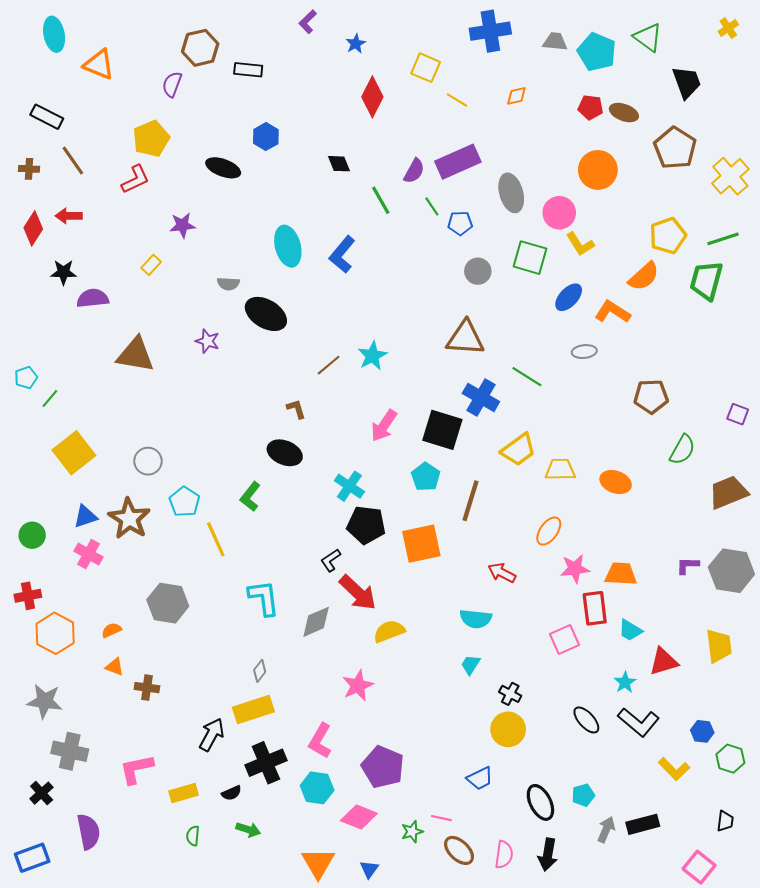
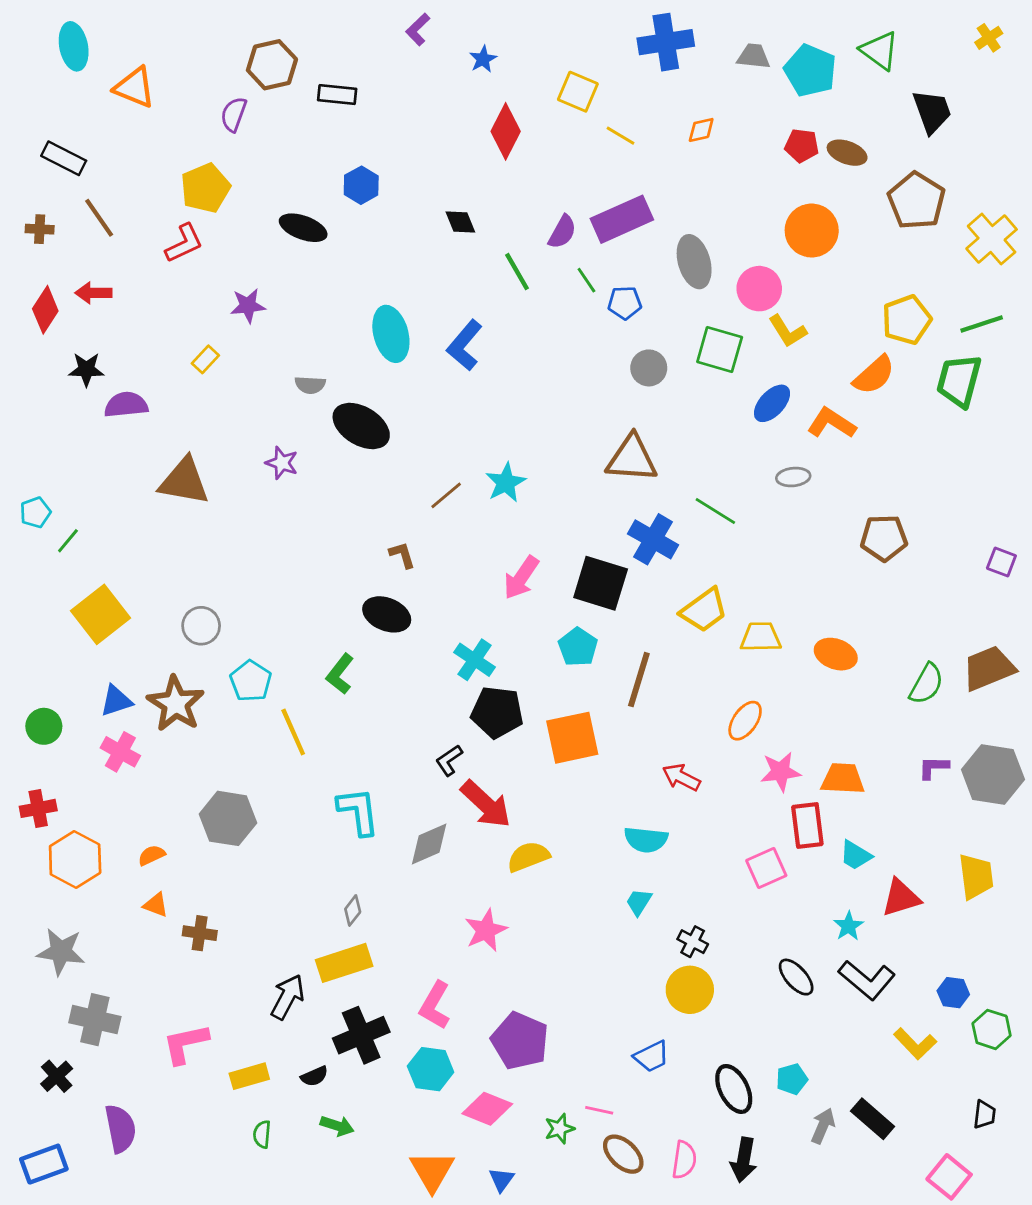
green semicircle: (682, 450) -> (926, 684), moved
black rectangle: (643, 824) -> (873, 1119), turned 56

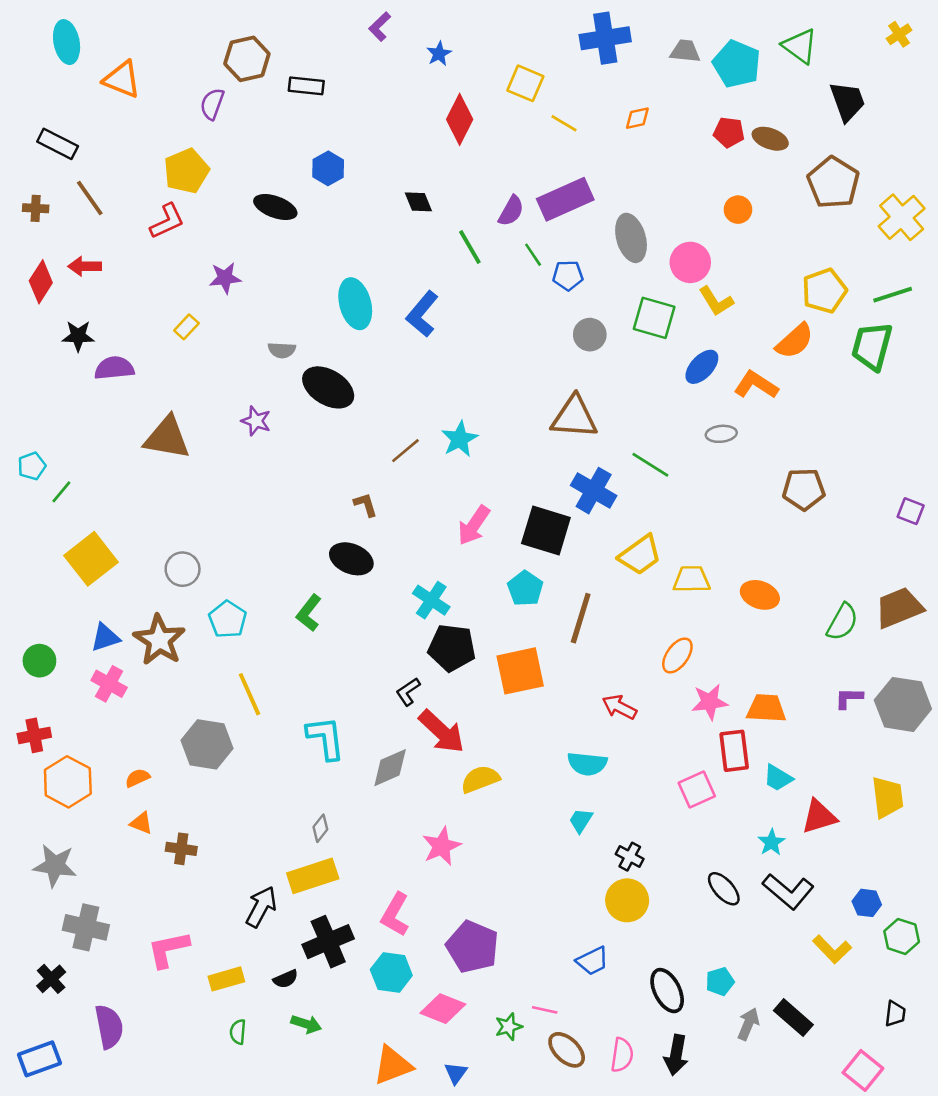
orange circle: (812, 231) -> (738, 210), size x0.6
yellow line: (293, 732) -> (250, 694), moved
orange triangle: (432, 1171) -> (393, 1065), turned 39

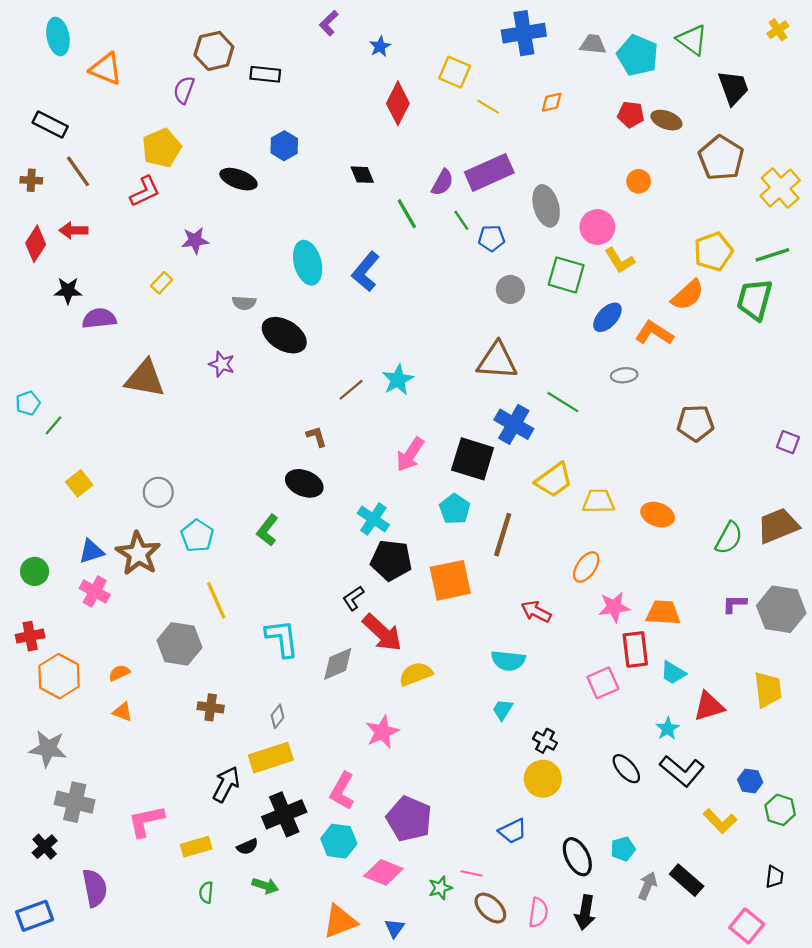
yellow square: (91, 559) -> (79, 483), size x0.6
brown cross: (181, 849) -> (211, 707), moved

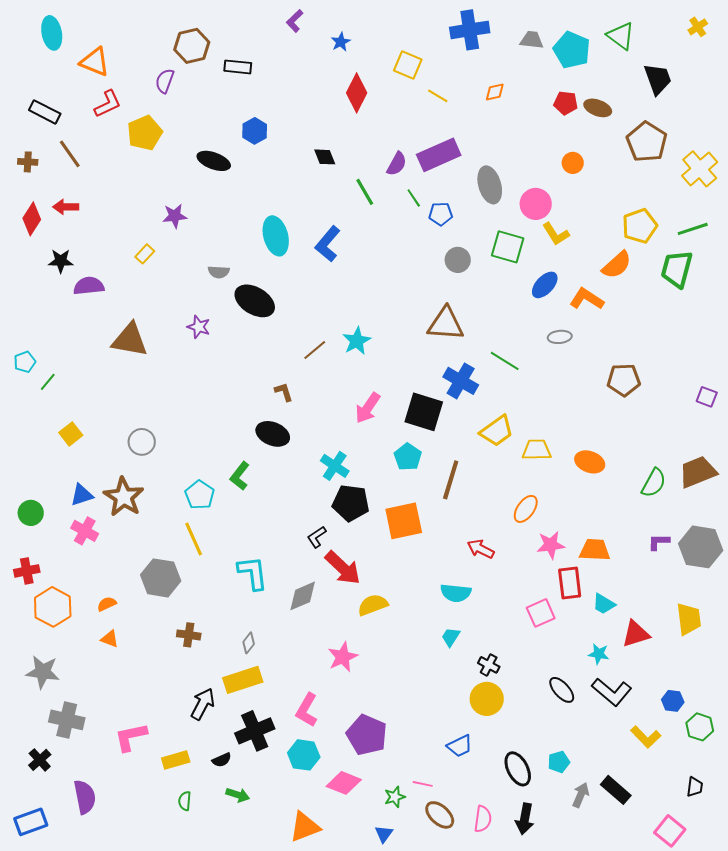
red L-shape: (145, 191) -> (108, 104), moved
cyan pentagon: (197, 536) -> (200, 495), moved
cyan star: (668, 729) -> (599, 654), turned -30
blue triangle: (395, 928) -> (384, 834), moved

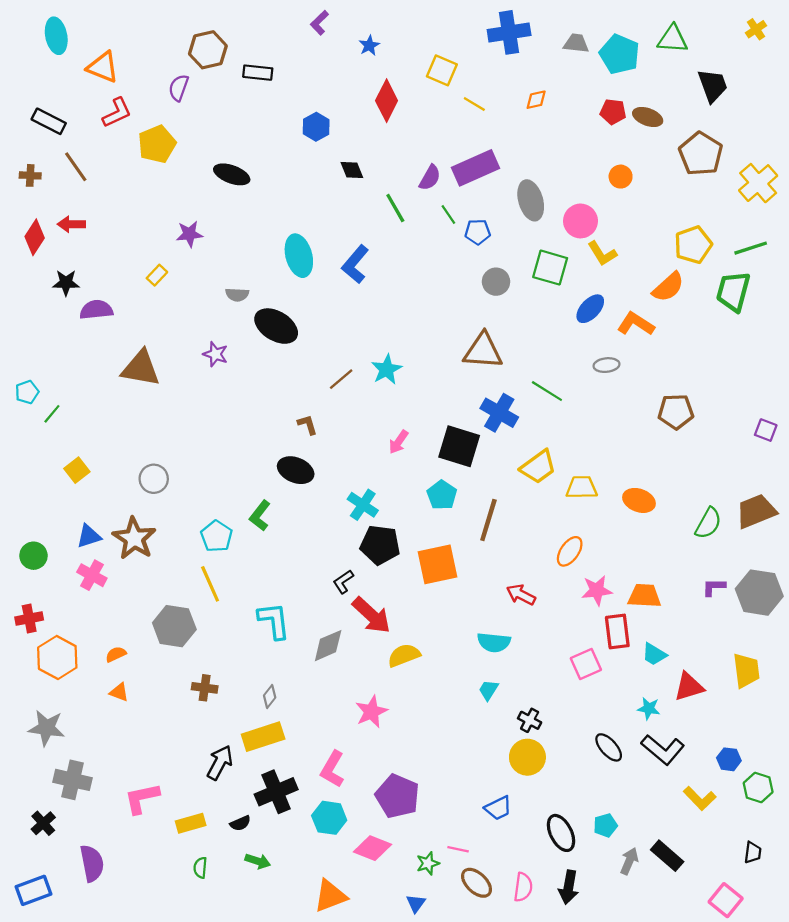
green triangle: (621, 36) -> (673, 39), turned -32
blue hexagon: (255, 131) -> (316, 127), moved
pink arrow: (368, 408) -> (399, 442), size x0.7

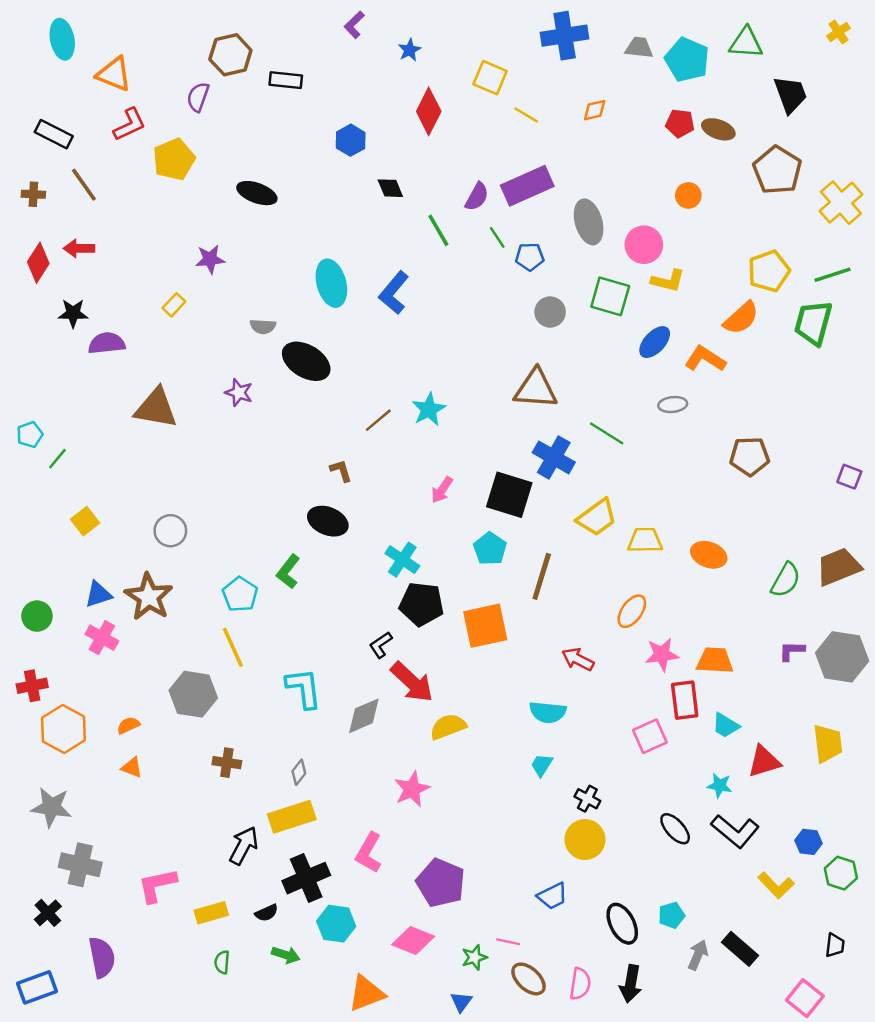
yellow L-shape: (602, 253) -> (668, 281), turned -44
cyan hexagon: (329, 818) -> (336, 924), moved

